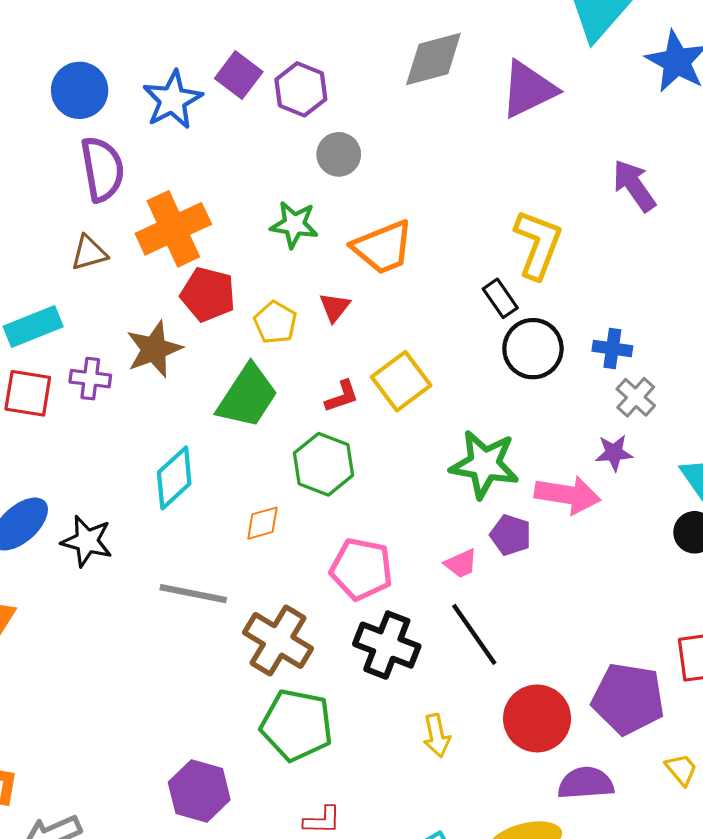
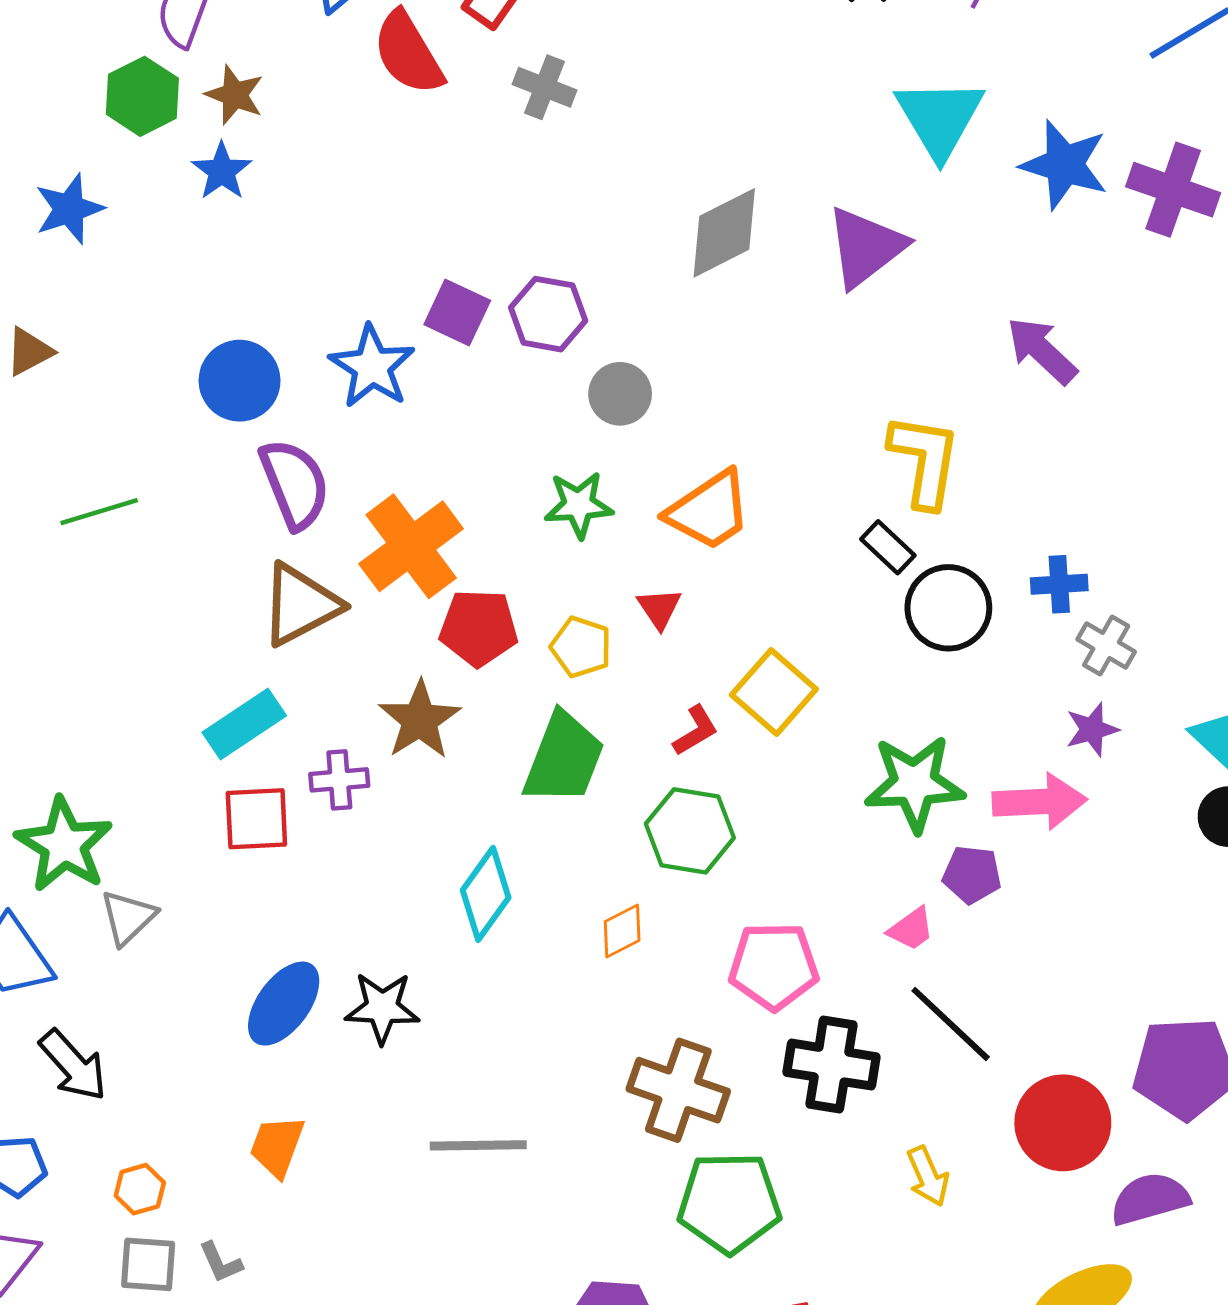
brown triangle: (89, 253) -> (300, 605), size x1.6
gray line: (193, 594) -> (478, 1145), moved

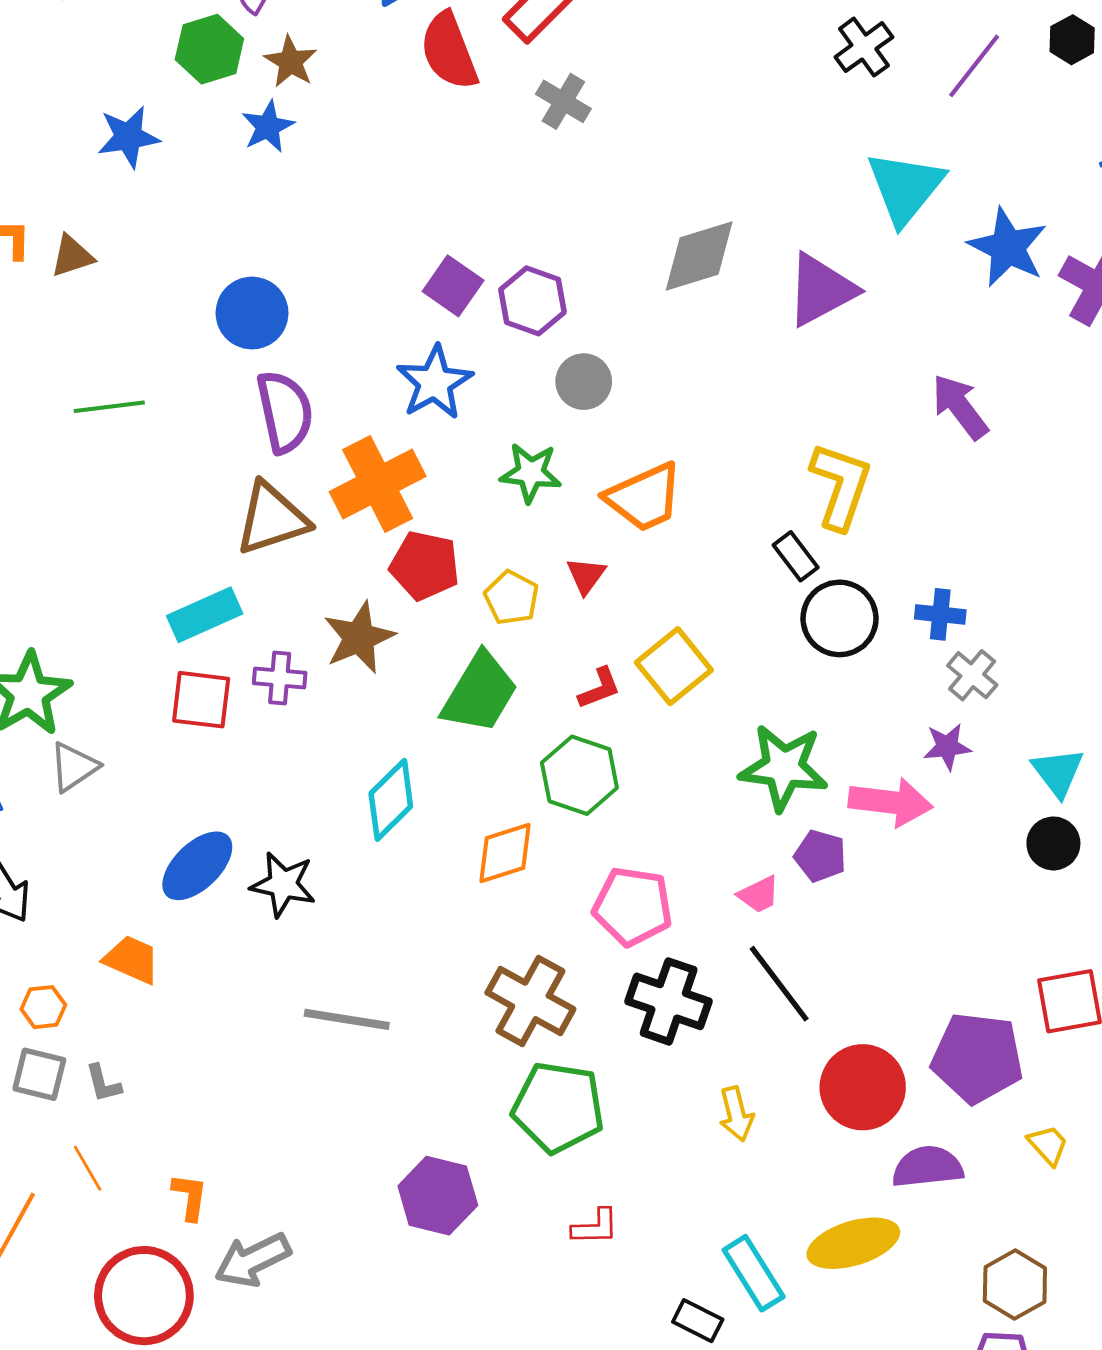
blue star: (372, 367) -> (435, 383), moved
orange diamond: (622, 931) -> (505, 853), size x1.4
orange trapezoid: (277, 1146) -> (132, 960), moved, turned 84

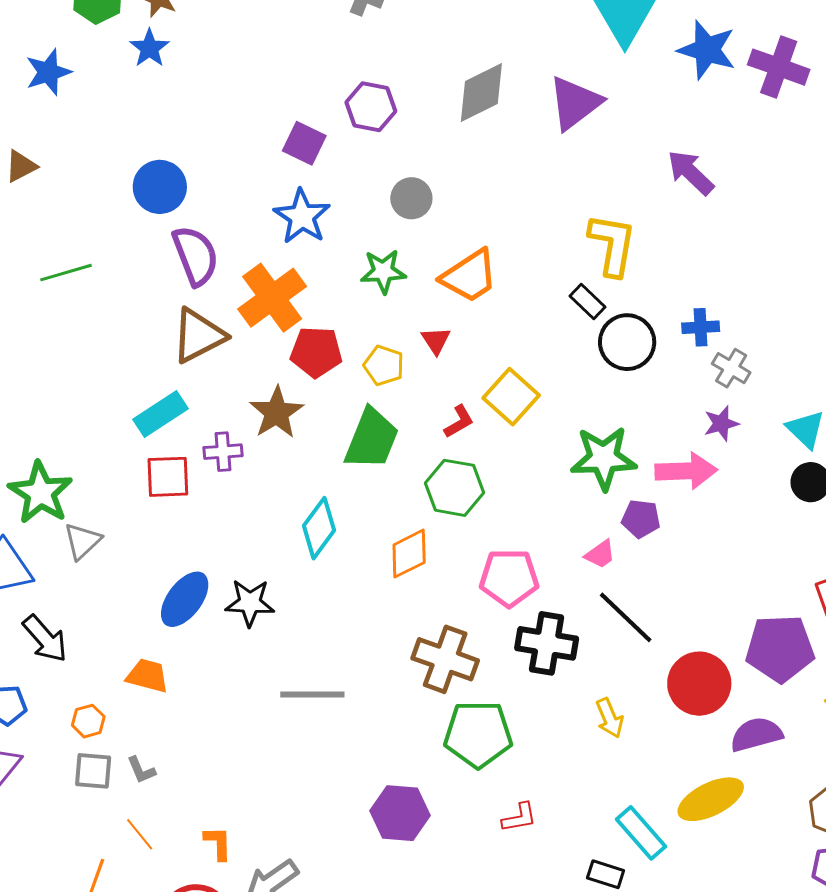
purple hexagon: (533, 301) -> (371, 107), moved

